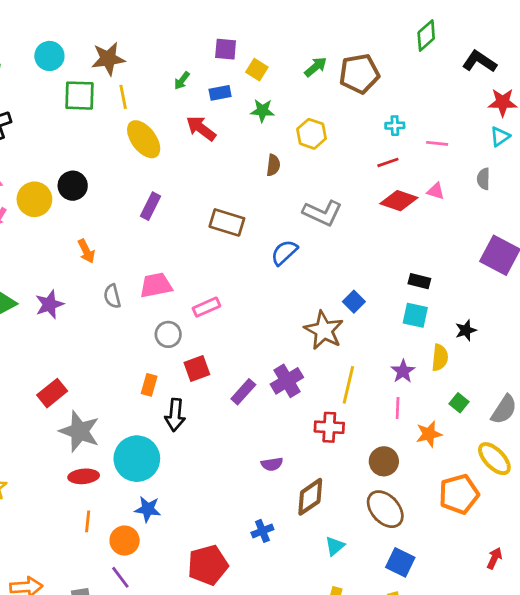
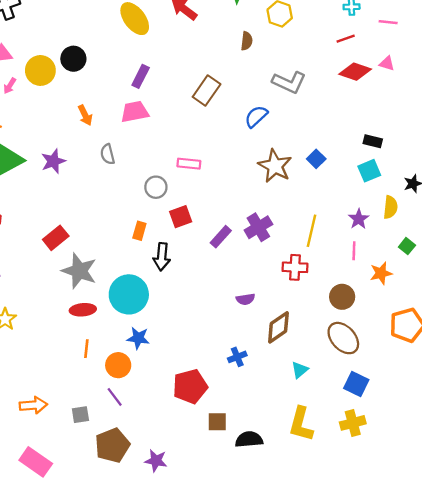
brown rectangle: (227, 222) -> (207, 91), turned -72
pink trapezoid: (156, 285) -> (135, 112), moved
pink rectangle: (206, 307) -> (189, 164), turned 30
cyan square: (415, 315) -> (369, 171), turned -35
brown star: (324, 330) -> (275, 166), moved

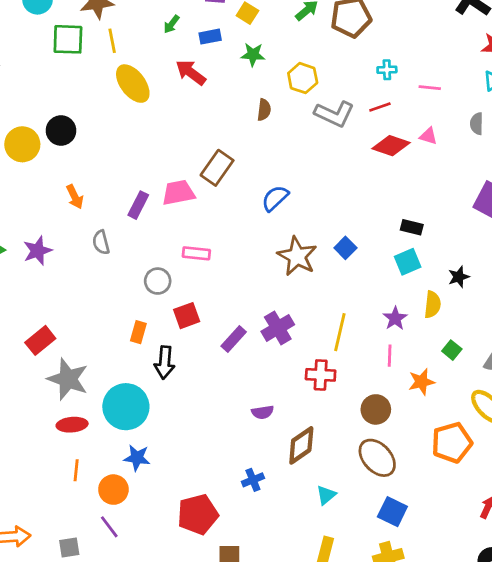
purple rectangle: (141, 76) -> (138, 205), moved
gray L-shape: (289, 82) -> (334, 114), moved
pink trapezoid: (135, 112) -> (178, 193), moved

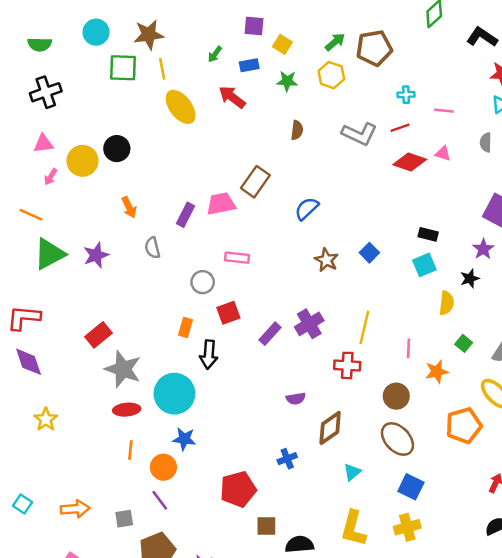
yellow hexagon: (303, 78) -> (331, 75), moved
brown star: (297, 256) -> (326, 260), size x0.7
purple star: (395, 318) -> (483, 249), moved

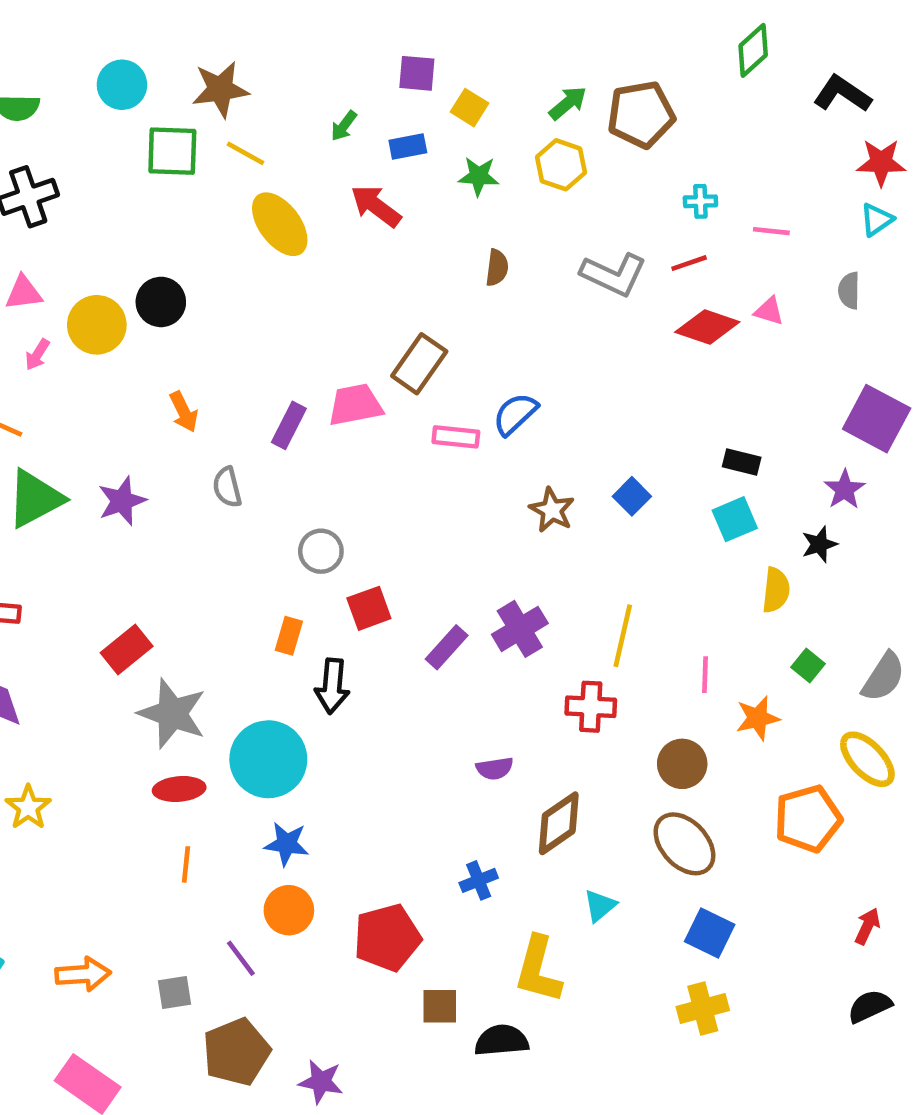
yellow line: (162, 69) -> (245, 153), turned -50
pink rectangle: (237, 258) -> (456, 437), moved
orange circle: (163, 467) -> (289, 910), moved
yellow L-shape: (353, 528) -> (538, 970), moved

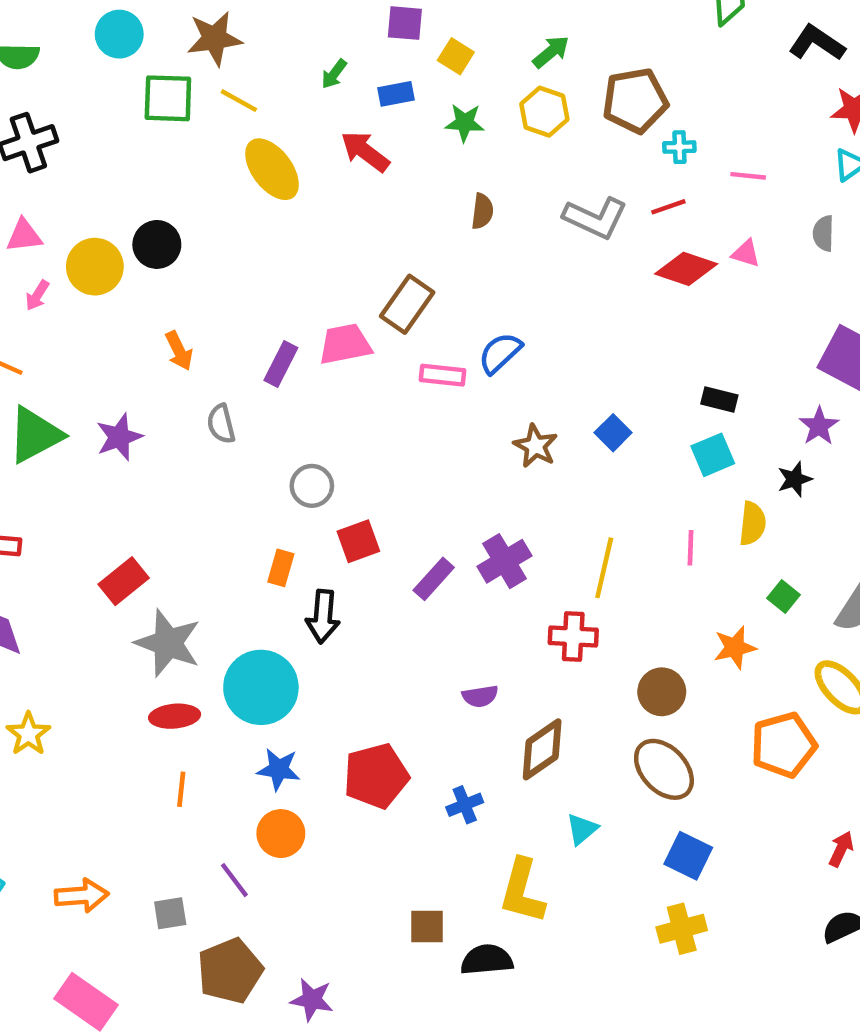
brown pentagon: (641, 114) -> (635, 101), moved
pink line: (705, 675) -> (691, 548), moved
red pentagon: (387, 938) -> (376, 776), moved

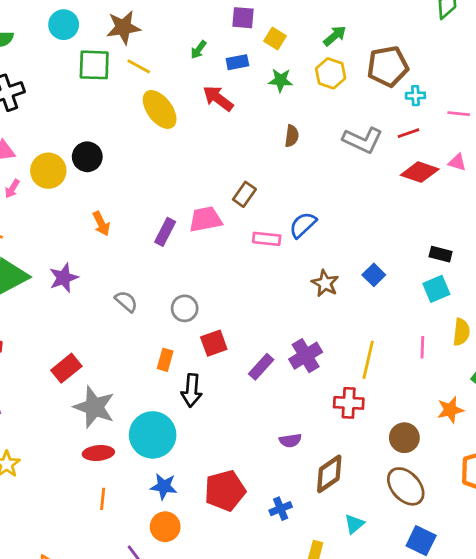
brown rectangle: (407, 304) -> (244, 194), size x0.7
gray semicircle: (221, 424) -> (126, 301), moved, turned 145

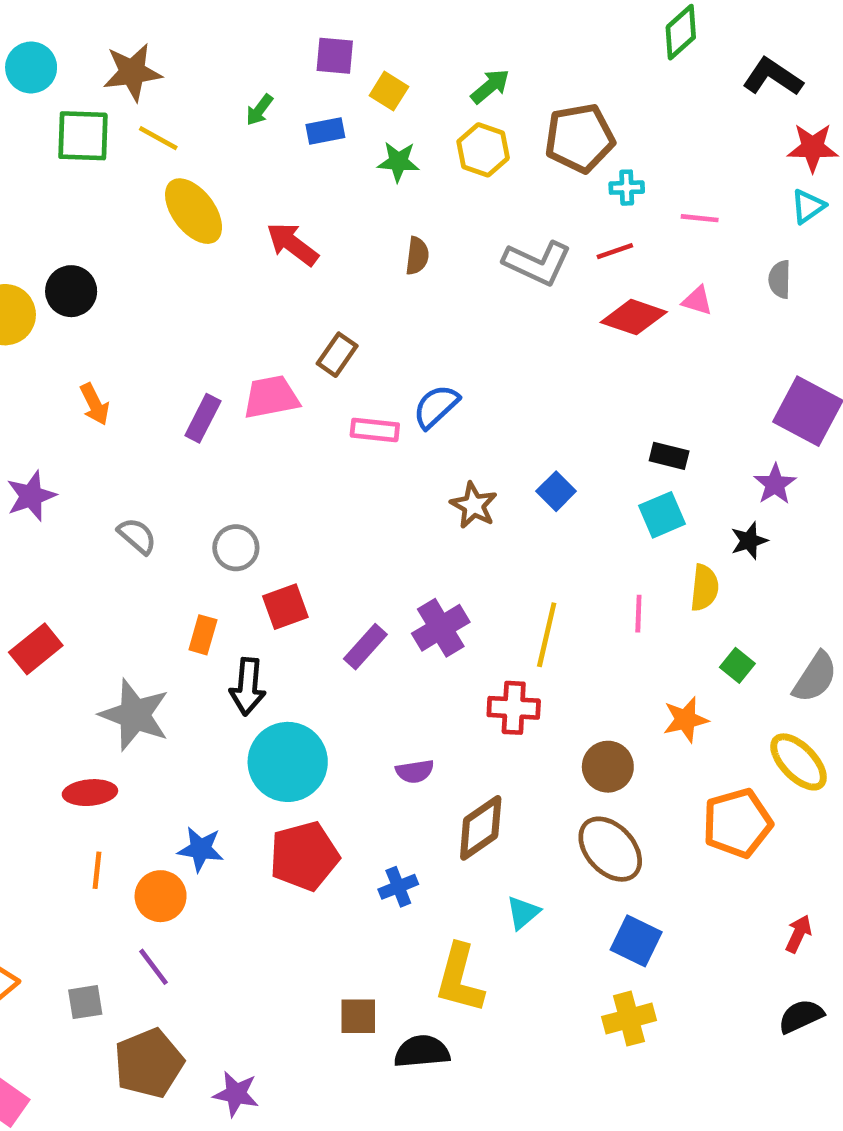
red arrow: (218, 98) -> (292, 244), moved
gray star: (94, 407) -> (135, 715), moved
cyan circle: (153, 435) -> (288, 762), moved
orange circle: (165, 527) -> (161, 896), moved

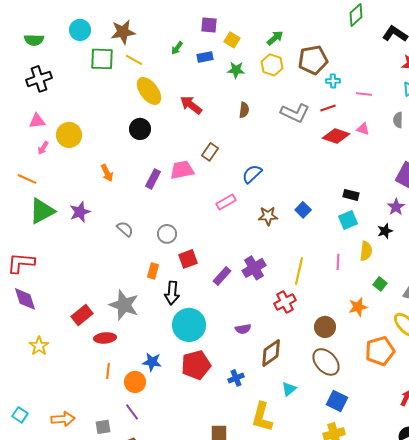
black circle: (71, 291) -> (140, 129), moved
pink rectangle: (375, 430) -> (226, 202), moved, turned -36
brown star: (474, 505) -> (268, 216), turned -30
red rectangle: (36, 649) -> (82, 315), moved
red cross: (514, 708) -> (285, 302), turned -30

